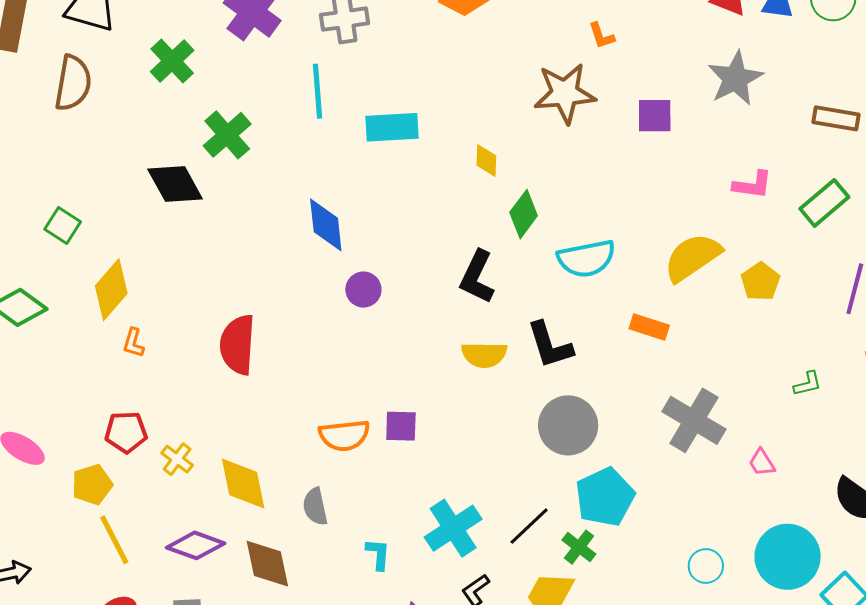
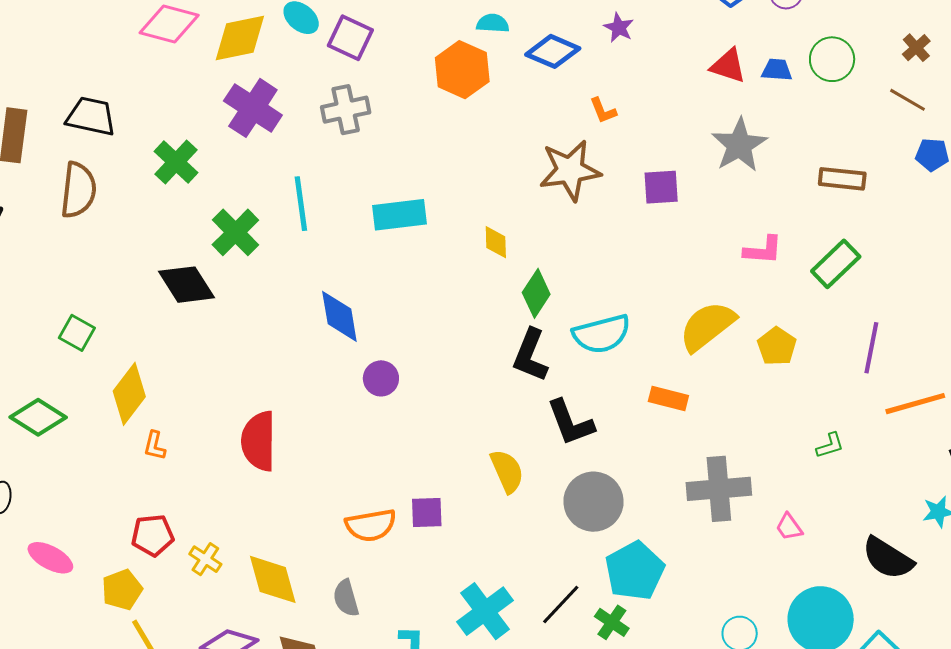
cyan line: (317, 91) -> (301, 204), moved
black L-shape: (477, 277) -> (530, 355), moved
yellow semicircle: (484, 355) -> (507, 471), moved, turned -111
gray cross: (694, 420) -> (719, 489), turned -32

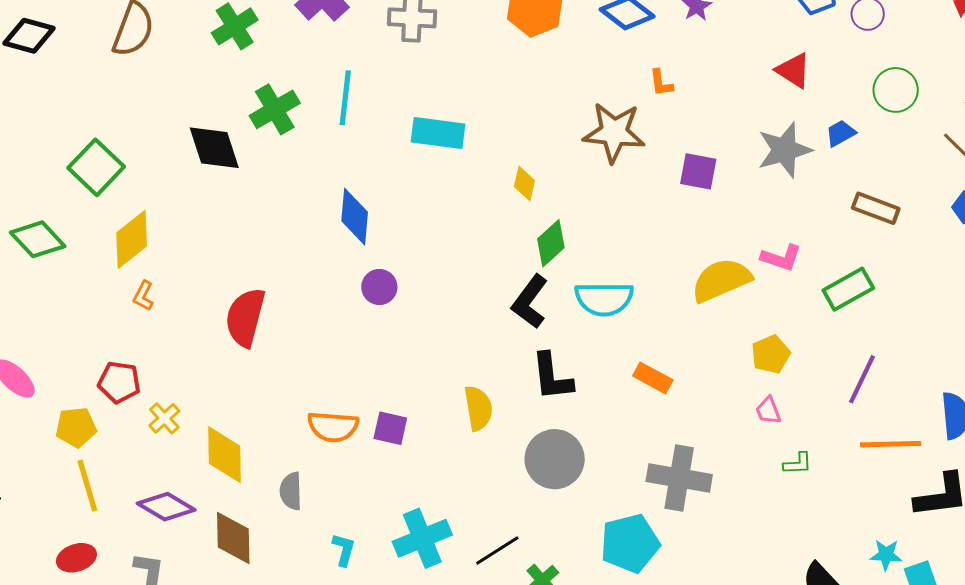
blue trapezoid: (777, 70) -> (841, 133), moved, turned -48
yellow semicircle: (707, 326) -> (721, 280), moved
green square: (77, 333) -> (96, 167), size x1.5
pink trapezoid: (789, 527) -> (768, 411), moved
cyan pentagon: (635, 571) -> (630, 543), moved

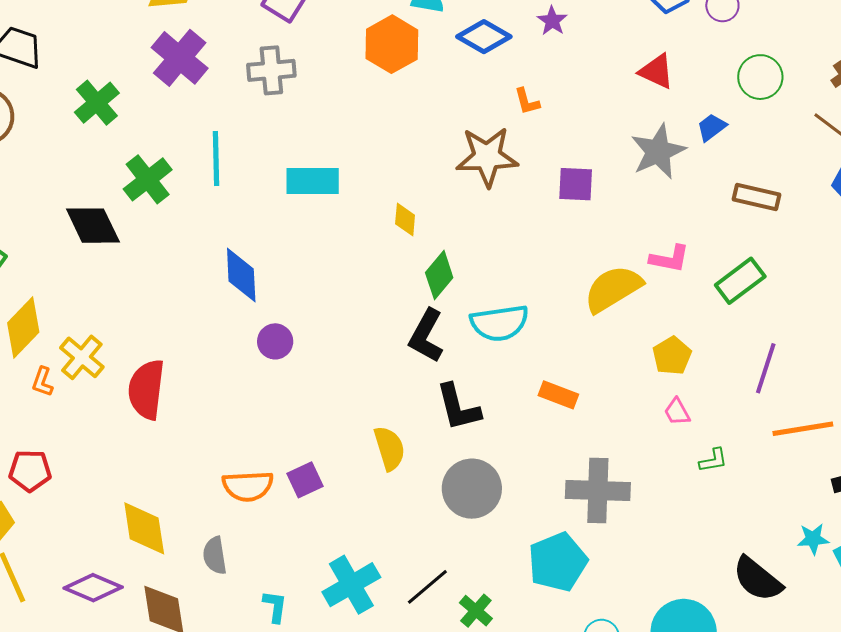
yellow cross: (164, 418) -> (82, 357), moved, size x1.4
purple square: (390, 428) -> (305, 480), turned -30

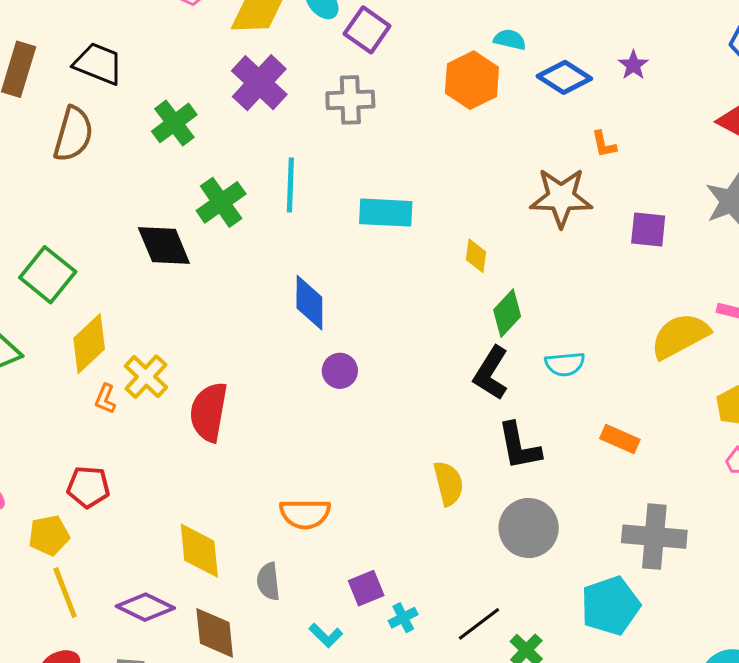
cyan semicircle: (499, 323) -> (565, 364), size x0.7
purple square: (305, 480) -> (366, 588), moved
cyan cross: (351, 585) -> (403, 618), size x0.5
cyan L-shape: (275, 606) -> (326, 635), turned 124

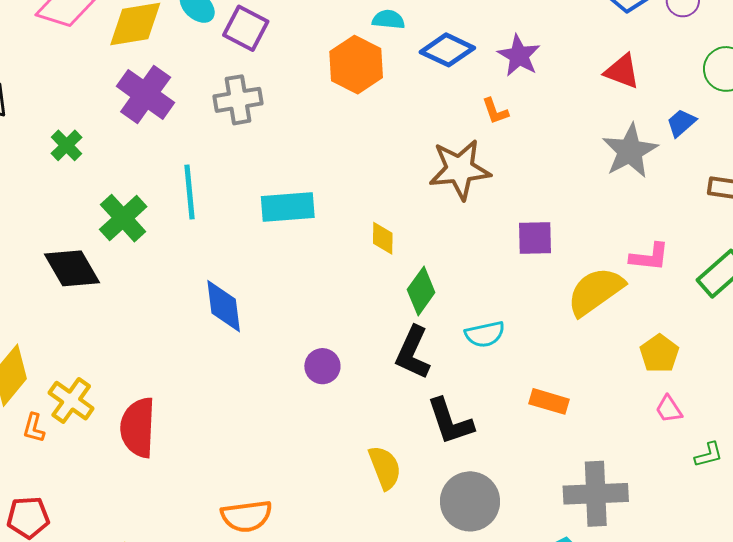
purple star: (633, 65) -> (519, 56), moved, size x1.4
green cross: (174, 123) -> (67, 145), size x0.7
purple square: (648, 229) -> (535, 238), moved
purple circle: (340, 371) -> (322, 366), moved

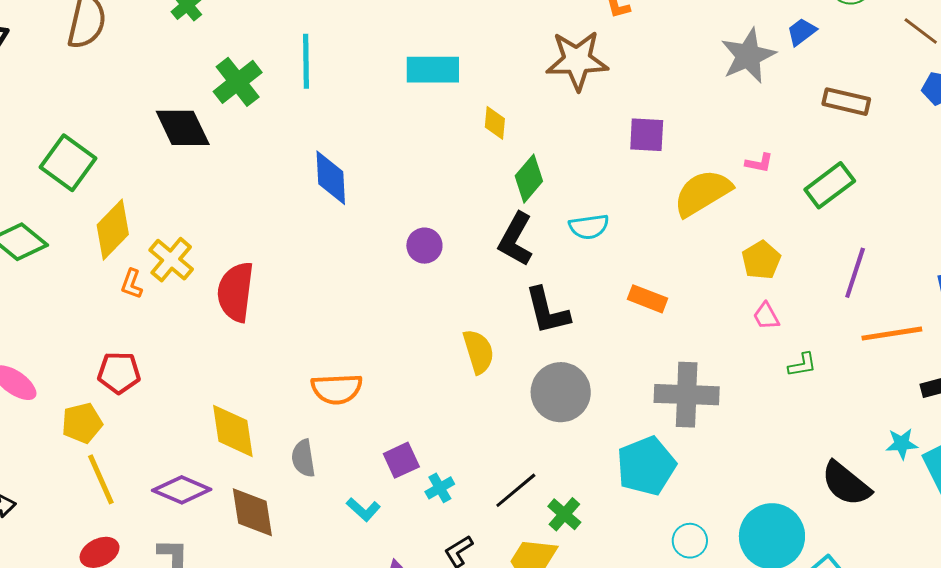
cyan rectangle: (288, 207) -> (433, 70), moved
pink L-shape: (649, 257) -> (759, 163), size x0.7

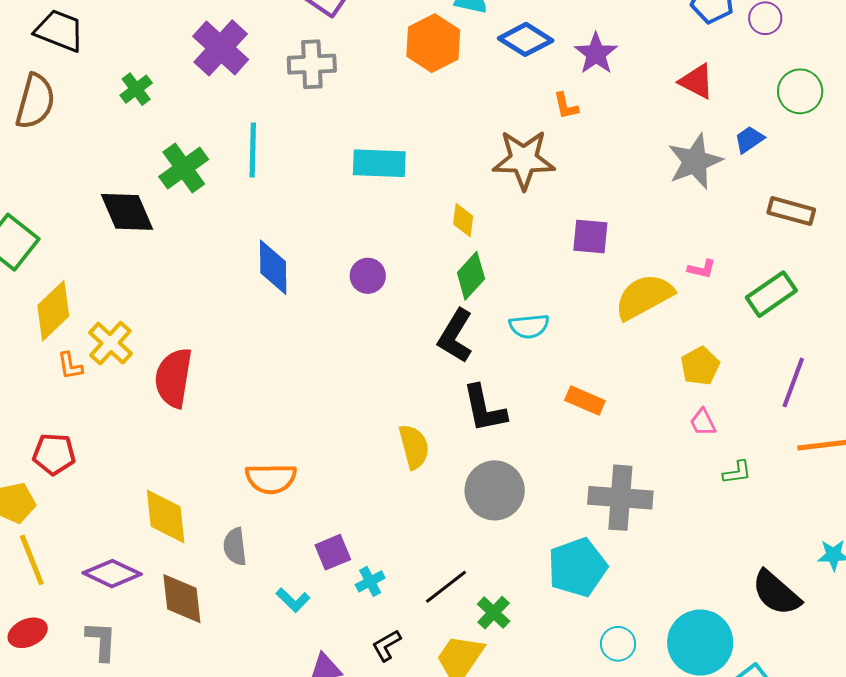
yellow diamond: (495, 123) -> (463, 220), moved
purple circle: (424, 246) -> (368, 276), moved
orange L-shape: (132, 284) -> (70, 366), turned -32

